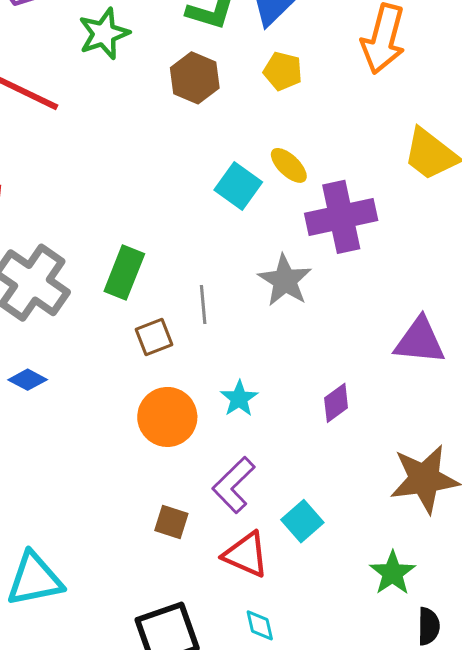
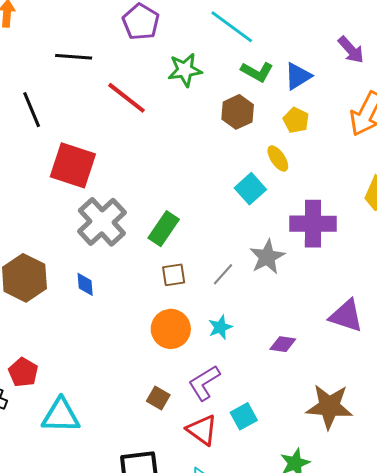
yellow ellipse: (289, 165) -> (278, 158), moved
gray line: (203, 305) -> (223, 274), moved, turned 35
blue diamond: (28, 380) -> (85, 284), turned 45
purple diamond: (336, 403) -> (283, 344), turned 32

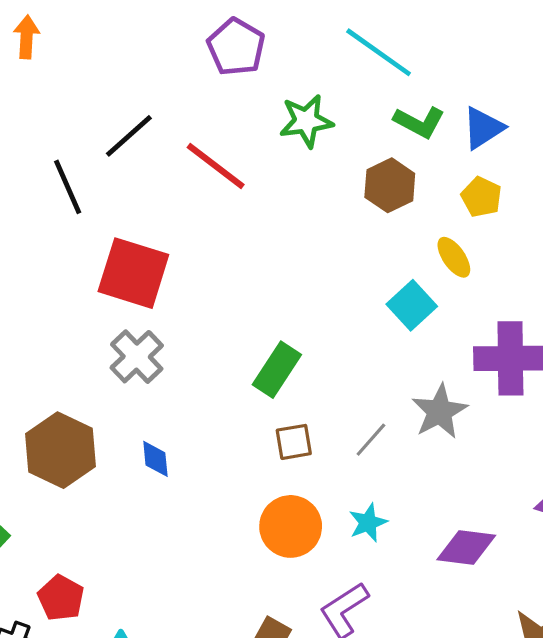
black line: (74, 57) -> (129, 136), moved, turned -45
gray cross: (102, 222) -> (137, 357), moved, size x0.7
purple diamond: (283, 344) -> (466, 547), size x1.4

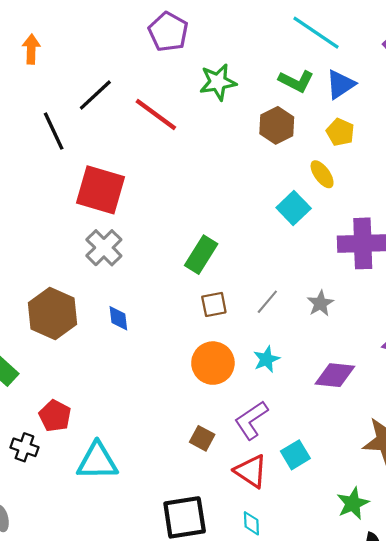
orange arrow: (27, 37) -> (31, 49), moved
cyan line: (379, 52) -> (316, 33), moved
gray star: (440, 411) -> (320, 303), moved, size x0.7

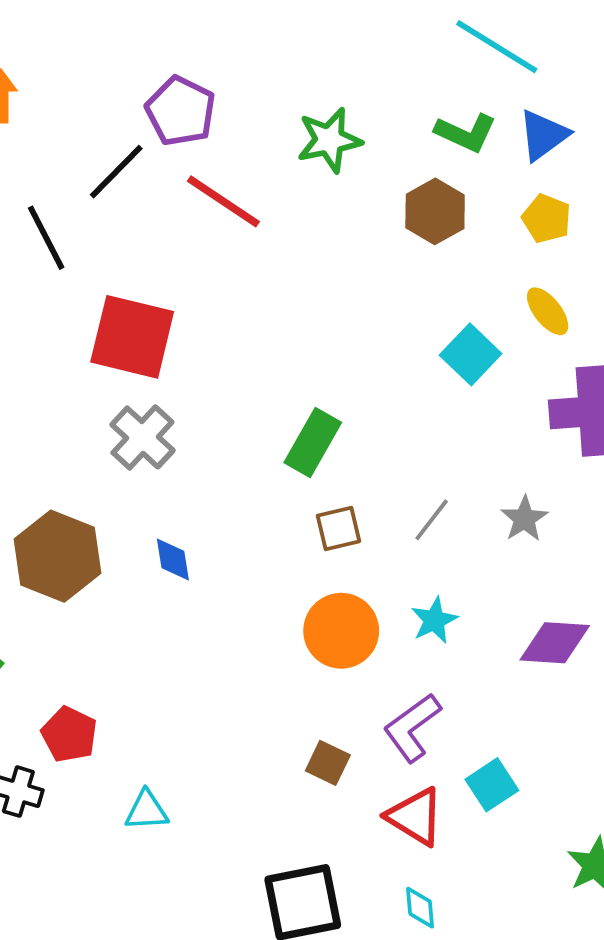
purple pentagon: (168, 32) -> (181, 111), moved
yellow ellipse: (322, 174) -> (548, 311), moved
cyan triangle: (97, 461) -> (147, 811), size x0.6

